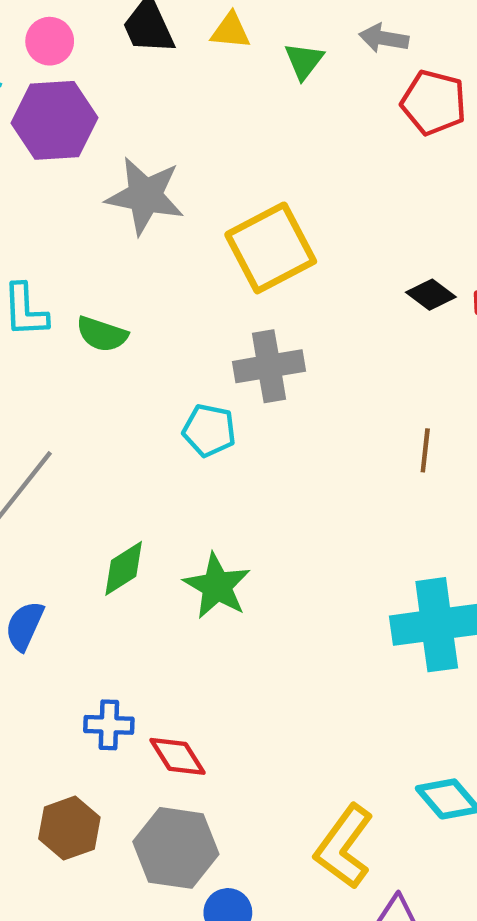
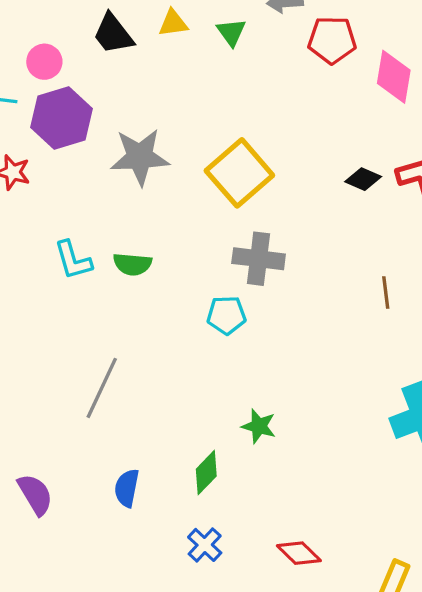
gray cross: (269, 366) -> (259, 259), turned 30
green diamond: (124, 568) -> (206, 473), moved
green star: (217, 586) -> (259, 426), size x0.7
blue cross: (109, 725) -> (205, 545), turned -36
red diamond: (178, 756) -> (299, 553), moved

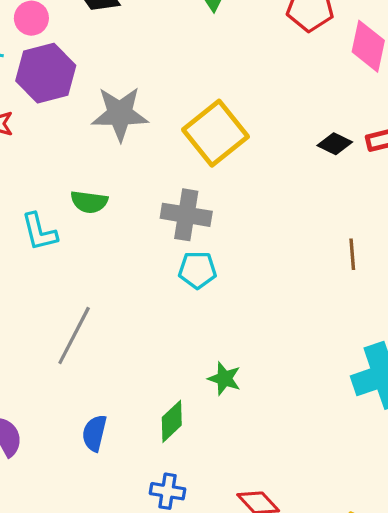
gray cross: (259, 259) -> (186, 215), moved
cyan L-shape: (73, 260) -> (39, 232), moved
green semicircle: (132, 264) -> (89, 202), moved
blue cross: (205, 545) -> (167, 491), turned -36

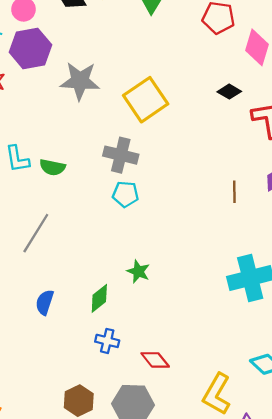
black diamond: (335, 144) -> (229, 92), moved
green semicircle: (89, 202) -> (52, 167), moved
blue cross: (167, 491) -> (107, 341), moved

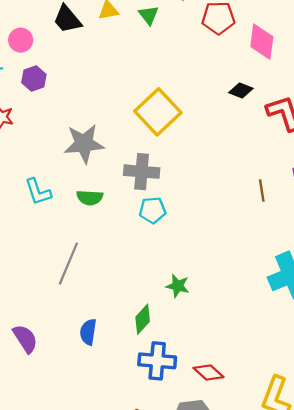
purple hexagon: (30, 49) -> (34, 79), size x0.6
gray star: (80, 81) -> (84, 144), moved
green semicircle: (52, 167) -> (90, 198), moved
blue cross: (107, 341) -> (157, 361), size x1.5

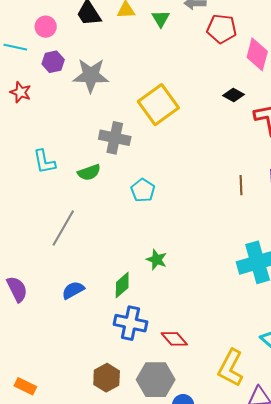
gray star: (84, 144) -> (91, 75), moved
gray cross: (142, 172) -> (115, 138), moved
green semicircle: (90, 198) -> (89, 172), turned -30
cyan pentagon: (152, 210) -> (143, 190), turned 30
blue semicircle: (88, 332) -> (73, 290), turned 45

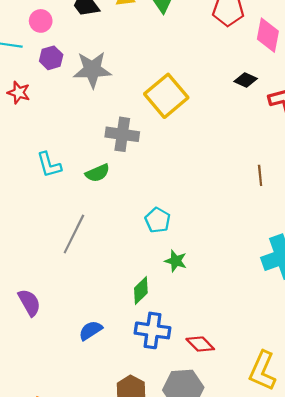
cyan pentagon: (143, 190) -> (158, 220), moved
blue semicircle: (73, 290) -> (91, 330), moved

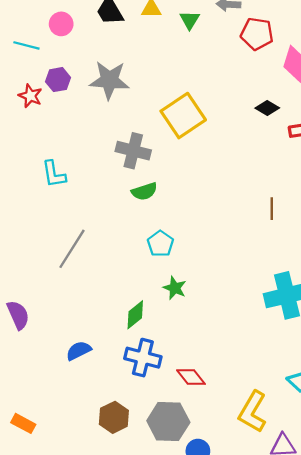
purple hexagon: (51, 58) -> (58, 80), moved
green semicircle: (98, 173) -> (144, 191), moved

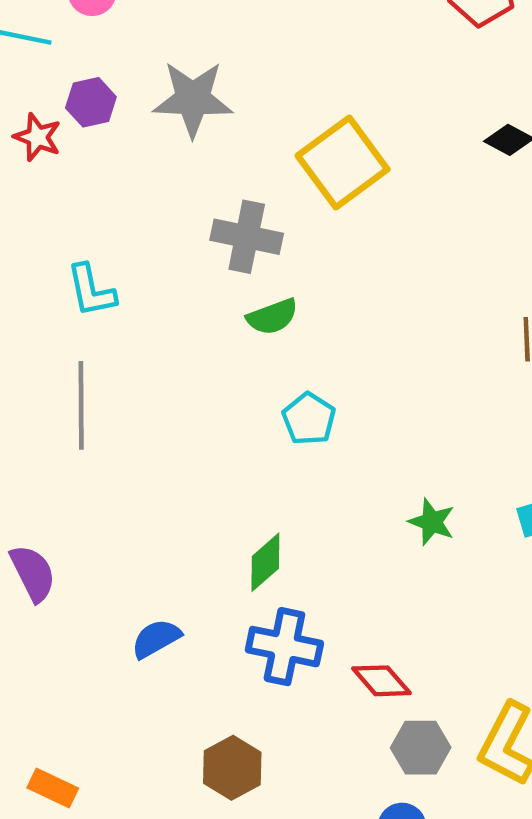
gray line: (72, 249) -> (81, 405), moved, turned -30
green star: (175, 288) -> (432, 522), moved
gray hexagon: (168, 422) -> (421, 748), moved, size x0.7

